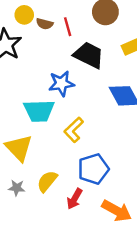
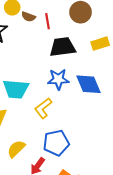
black trapezoid: (89, 55) -> (63, 47), turned -40
blue star: (61, 84) -> (58, 79), moved

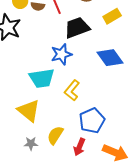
blue star: (58, 79) -> (61, 54), moved

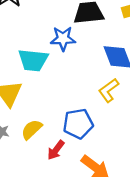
yellow L-shape: (72, 90) -> (109, 90), moved

